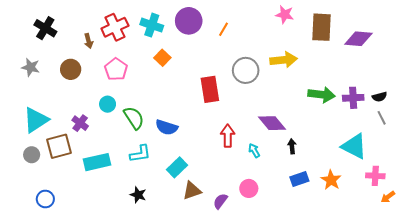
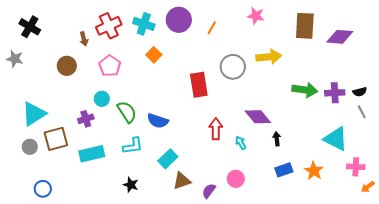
pink star: (285, 15) -> (256, 16), moved
black cross: (45, 28) -> (30, 27), moved
gray star: (31, 67) -> (15, 59), moved
purple cross: (80, 123) -> (86, 119), moved, turned 35

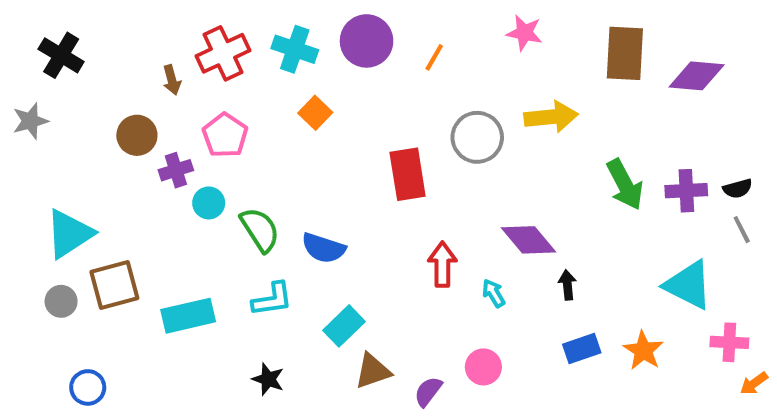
gray star: (15, 59) -> (30, 121), turned -30
green arrow: (305, 90) -> (625, 184), turned 55
purple cross: (86, 119) -> (176, 170), moved

